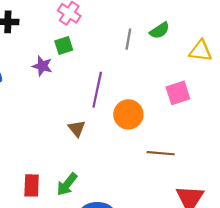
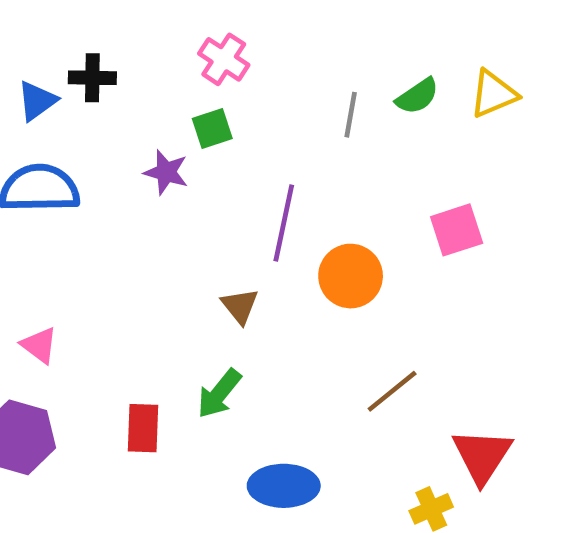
yellow triangle: (201, 51) -> (493, 94), moved, turned -30
brown line: (161, 153) -> (392, 391), moved, turned -44
green arrow: (67, 184) -> (219, 394), moved

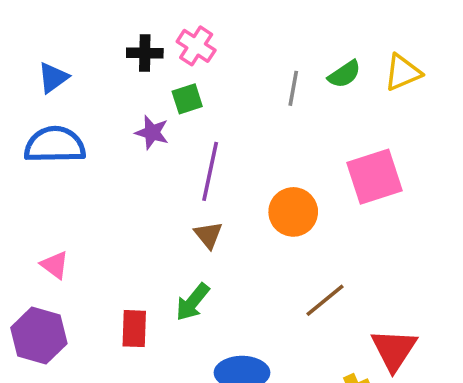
black cross: (92, 78) -> (145, 53), moved
purple line: (284, 223) -> (210, 171), moved
pink square: (457, 230) -> (374, 177), size x1.4

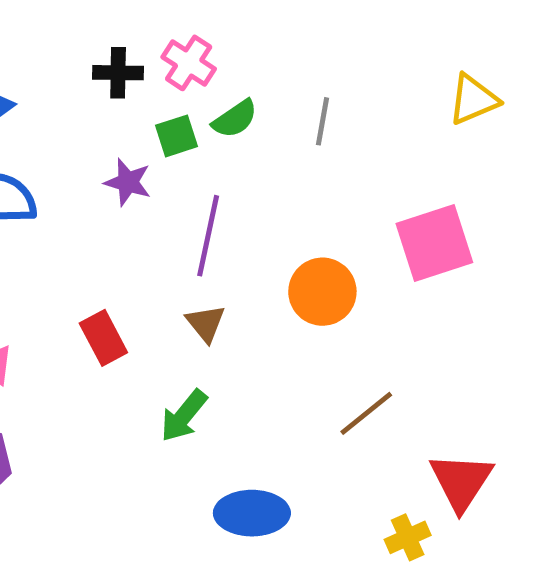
green semicircle: (344, 74) -> (235, 119), moved
red rectangle: (134, 329) -> (103, 338), moved, turned -30

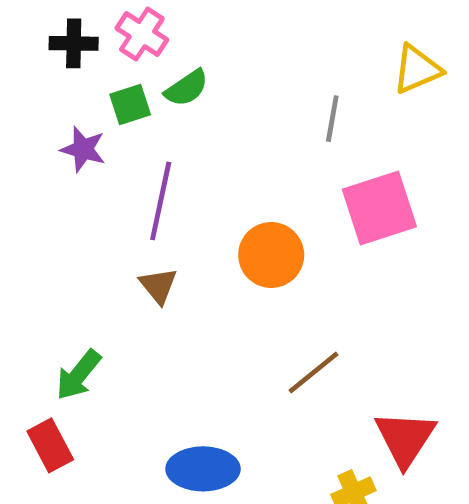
gray line: (322, 121) -> (332, 119), moved
red rectangle: (103, 338) -> (50, 445), moved
green arrow: (184, 416) -> (78, 375), moved

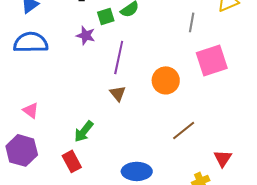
red triangle: (405, 438) -> (223, 158), size x0.7

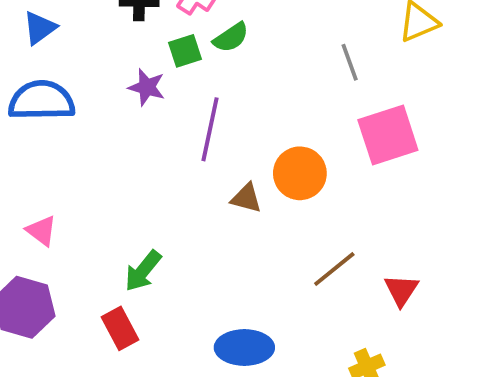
gray line: (192, 22) -> (350, 62), turned -30
brown triangle: (118, 93) -> (246, 198), moved, turned -36
red triangle: (223, 158) -> (401, 290), moved

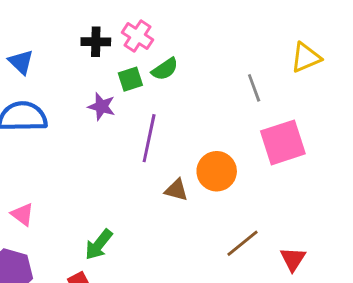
blue triangle: (40, 28) -> (21, 62), turned -40

